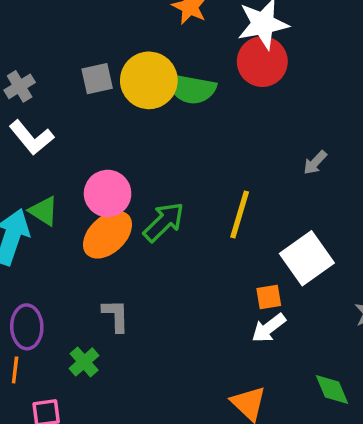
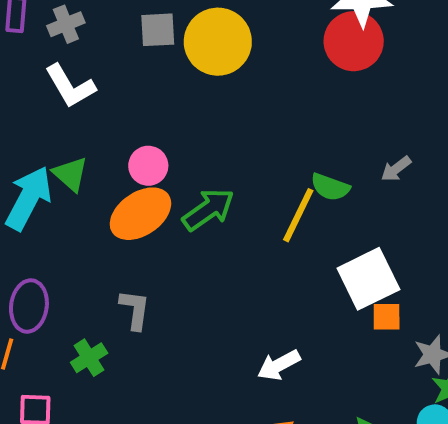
green semicircle: (191, 89) -> (330, 187), moved, size x0.7
pink circle: (108, 193) -> (148, 166), size x0.7
orange square: (269, 297) -> (387, 317), moved
white arrow: (269, 328) -> (279, 365), moved

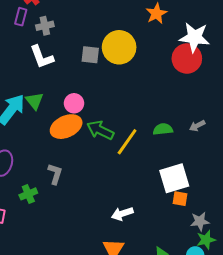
gray square: (158, 30) -> (90, 55), moved
green semicircle: (330, 187) -> (163, 129), turned 144
green arrow: (208, 209) -> (100, 130), turned -128
yellow line: (298, 215) -> (127, 142), moved

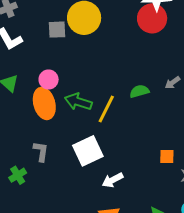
orange ellipse: (66, 127) -> (44, 103), turned -72
white square: (174, 178) -> (88, 151), moved

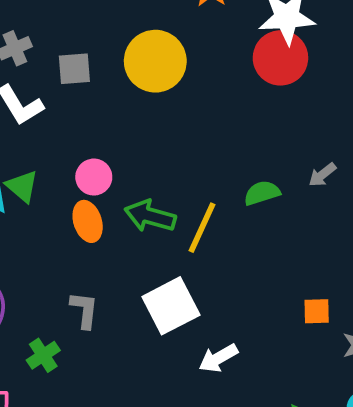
gray square: (57, 30) -> (74, 69), moved
orange ellipse: (44, 103) -> (88, 221), size x0.7

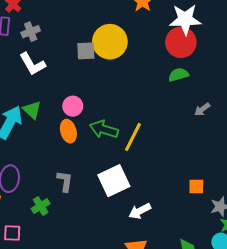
gray square: (74, 69) -> (86, 51), moved
green semicircle: (262, 193) -> (178, 75), moved

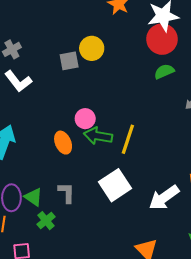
yellow circle: (110, 42) -> (92, 48), size x0.7
pink circle: (73, 106) -> (85, 119), moved
green triangle: (32, 110) -> (33, 197), moved
white arrow: (140, 211) -> (164, 198), moved, size x1.4

